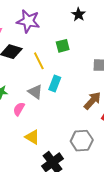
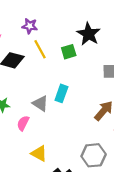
black star: (79, 14) -> (89, 34), moved, size x1.5
purple star: (28, 21) -> (30, 26), size x0.6
yellow line: (39, 61) -> (40, 49), moved

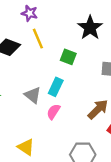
green square: (69, 52) -> (68, 57), moved, turned 32
pink semicircle: (23, 123) -> (53, 112), moved

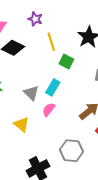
yellow line: (38, 39) -> (51, 42), moved
yellow triangle: (26, 147) -> (22, 124), moved

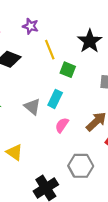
pink semicircle: (49, 110) -> (62, 125), moved
yellow triangle: (22, 124) -> (15, 152), moved

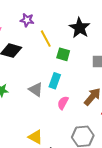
yellow triangle: (15, 152) -> (35, 137), moved

